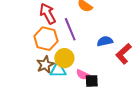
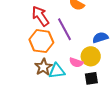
yellow circle: (64, 58) -> (91, 56), moved
pink semicircle: (83, 75) -> (76, 62), moved

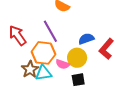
red arrow: (40, 16) -> (18, 35), moved
orange hexagon: (41, 41) -> (43, 53), moved

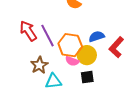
purple line: (50, 31) -> (47, 36), moved
orange hexagon: (43, 53) -> (70, 45), moved
cyan triangle: (43, 73) -> (53, 81), moved

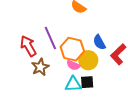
red arrow: (28, 31) -> (28, 46), moved
blue semicircle: (97, 36) -> (99, 42), turned -105
cyan triangle: (53, 81) -> (73, 84), moved

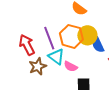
orange hexagon: (72, 49) -> (71, 36), moved
yellow circle: (88, 60) -> (87, 35), moved
cyan triangle: (73, 84) -> (56, 57), moved, turned 36

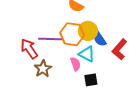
purple line: (49, 38) -> (50, 39), turned -60
cyan triangle: (56, 57) -> (87, 54), moved
pink semicircle: (71, 66) -> (76, 64), turned -128

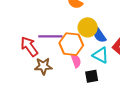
orange hexagon: (72, 34) -> (71, 44), moved
cyan triangle: (87, 54) -> (101, 55), moved
brown star: (43, 69) -> (43, 66), turned 30

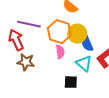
purple line: (50, 36) -> (29, 24), moved
orange hexagon: (71, 44) -> (59, 32), moved
pink semicircle: (76, 61) -> (60, 52), moved

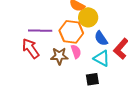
yellow circle: (77, 34) -> (88, 17), moved
brown star: (26, 62) -> (59, 56), moved

